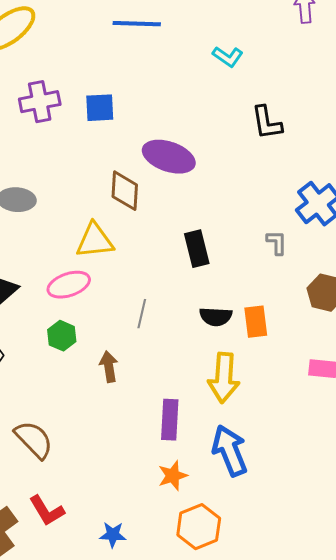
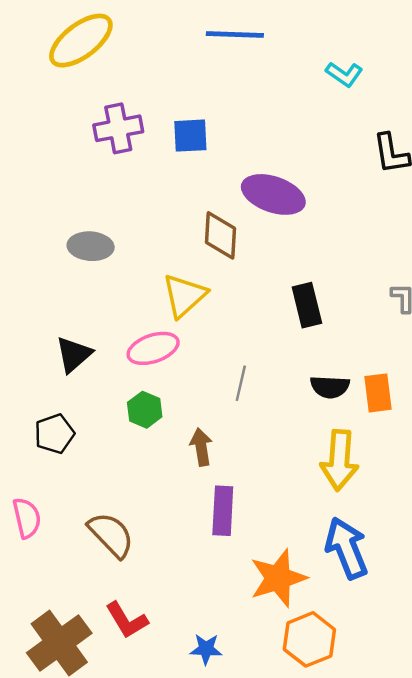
yellow triangle: (95, 241) -> (184, 295), turned -36
purple rectangle: (170, 420) -> (223, 511), moved
orange star: (173, 476) -> (278, 578), size x1.6

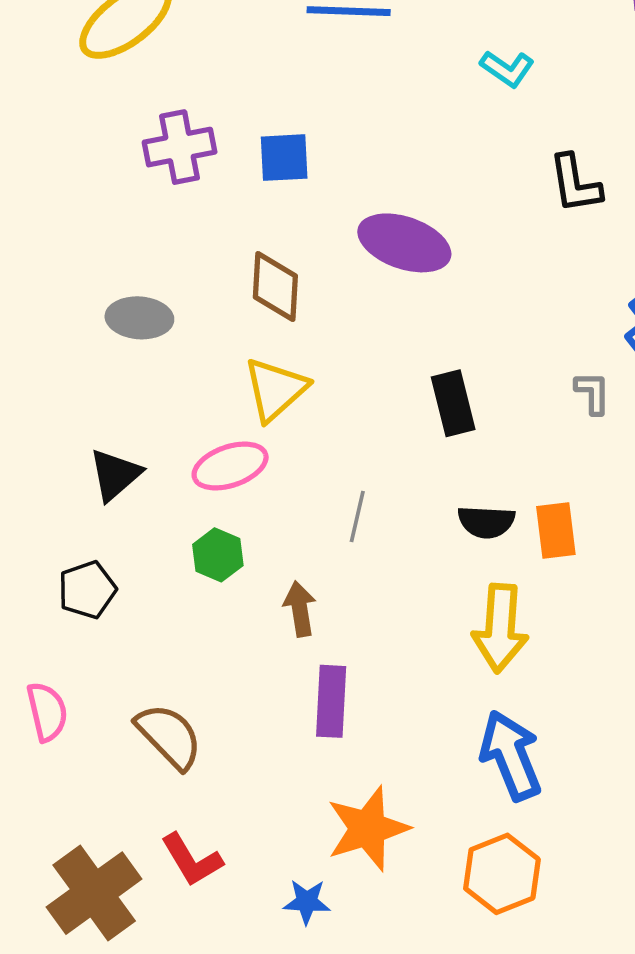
brown diamond: (220, 235) -> (275, 287), moved
orange star: (278, 578) -> (368, 829), moved
orange hexagon: (309, 639) -> (502, 874), moved

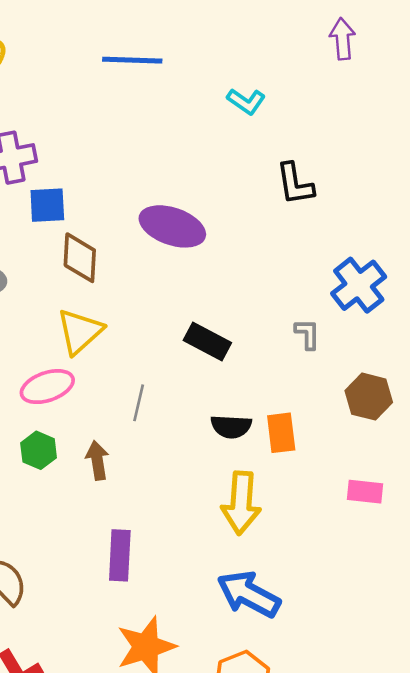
blue square: (284, 158) -> (47, 205), moved
black rectangle: (453, 403) -> (207, 342), turned -48
gray line: (357, 517) -> (139, 403), moved
brown arrow: (300, 609) -> (97, 460), moved
blue arrow: (511, 755) -> (249, 594), turned -40

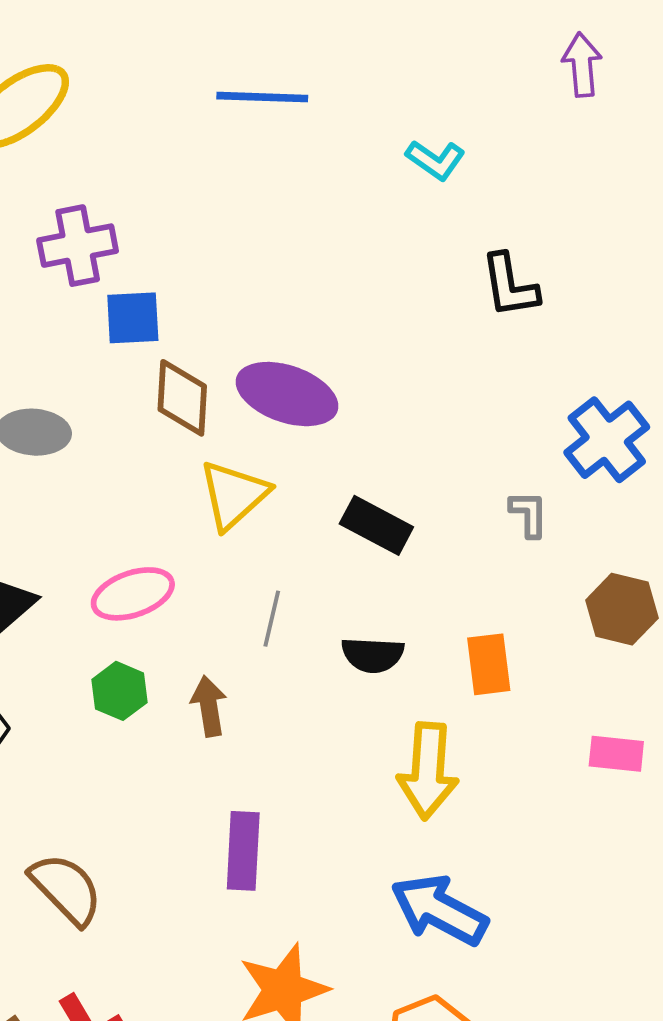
purple ellipse: (172, 226) -> (287, 394), moved
yellow triangle: (80, 331) -> (234, 495), moved
black semicircle: (231, 427) -> (373, 655), moved

